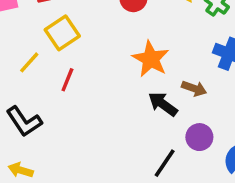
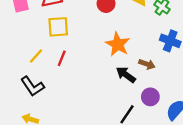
yellow square: (62, 33) -> (58, 27), turned 30
yellow line: (29, 62) -> (36, 56), moved

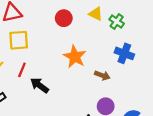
black arrow: (126, 75) -> (40, 85), moved

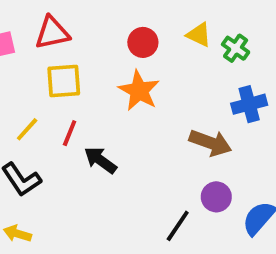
blue cross: (124, 53) -> (249, 104), turned -36
orange star: (75, 57) -> (139, 91), moved
brown arrow: (102, 75) -> (210, 143), size x1.5

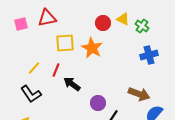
red circle: (143, 42) -> (103, 23), moved
yellow square: (64, 81) -> (65, 43), moved
brown arrow: (210, 143) -> (139, 94), moved
purple circle: (216, 197) -> (98, 103), moved

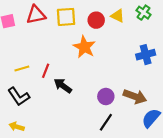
green cross: (142, 26) -> (143, 13), moved
yellow square: (65, 43) -> (66, 17), moved
yellow line: (34, 68) -> (22, 69), turned 32
purple circle: (98, 103) -> (106, 96), moved

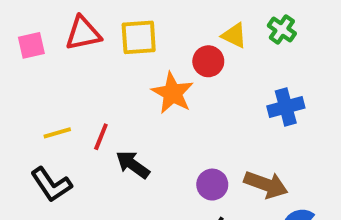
red circle: (96, 20) -> (208, 61), moved

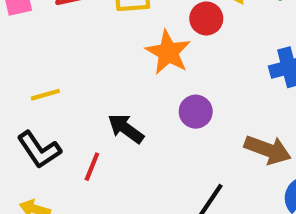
red line: (101, 137) -> (92, 167), moved
purple circle: (212, 185) -> (196, 112), moved

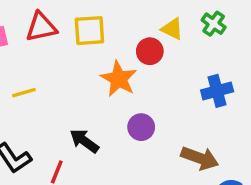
yellow line: (45, 95) -> (24, 93), moved

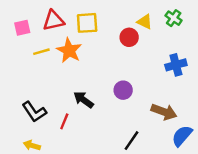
orange star: (119, 79) -> (69, 51), moved
yellow line: (24, 93) -> (41, 52), moved

